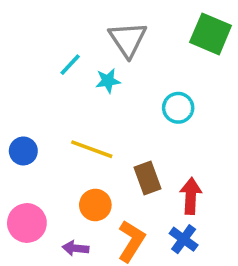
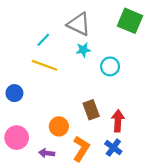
gray triangle: (128, 39) -> (79, 24), turned -30
cyan star: (108, 81) -> (83, 50), moved
yellow line: (92, 149) -> (44, 65), moved

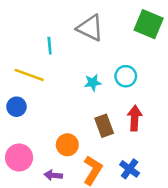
cyan line: (43, 40) -> (50, 46), turned -48
cyan star: (83, 50) -> (93, 83), moved
yellow line: (44, 65) -> (29, 75), moved
red arrow: (118, 121) -> (135, 118), moved

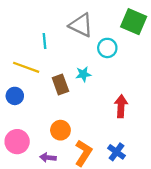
cyan circle: (126, 76) -> (107, 48), moved
brown rectangle: (104, 126) -> (60, 84), moved

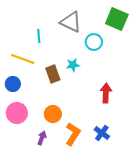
pink circle: (17, 142) -> (17, 113), moved
purple arrow: (48, 158) -> (42, 138), turned 104

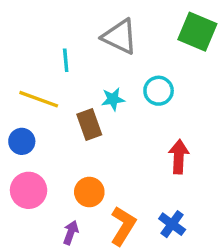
cyan circle: (94, 42) -> (159, 91), moved
cyan star: (73, 65) -> (113, 99), moved

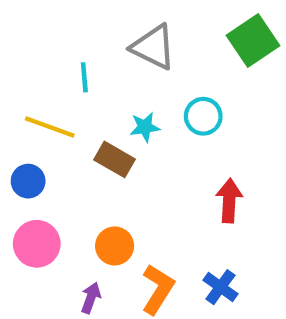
green square: (197, 32) -> (253, 41), turned 33
brown rectangle: (89, 124) -> (115, 159), turned -40

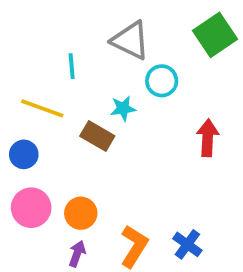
cyan circle: (203, 116) -> (162, 81), moved
red arrow: (229, 201) -> (208, 138), moved
orange circle: (115, 246) -> (81, 213), moved

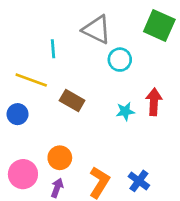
green square: (215, 35) -> (159, 25), turned -32
cyan star: (123, 108) -> (125, 111), moved
pink circle: (31, 208) -> (23, 174), moved

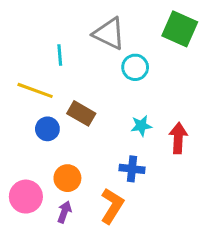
red arrow: (154, 102) -> (178, 138), moved
blue circle: (18, 114) -> (47, 129), moved
blue cross: (139, 181) -> (132, 169), moved, turned -30

